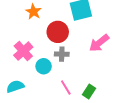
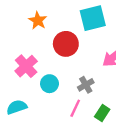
gray cross: (62, 54) -> (86, 85), moved, turned -32
pink line: (66, 87) -> (75, 108), turned 56

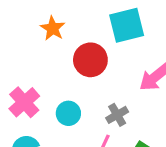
pink cross: (26, 66) -> (24, 102), moved

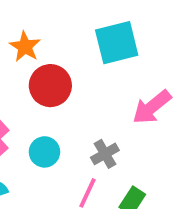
red circle: (90, 60) -> (50, 86), moved

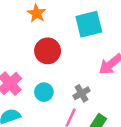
orange star: (25, 47) -> (37, 13), moved

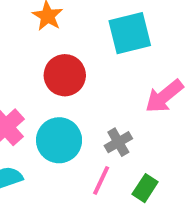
cyan circle: (44, 92) -> (59, 140), size x1.5

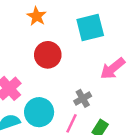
cyan circle: (59, 140) -> (39, 112), moved

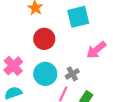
cyan circle: (39, 112) -> (45, 74), moved

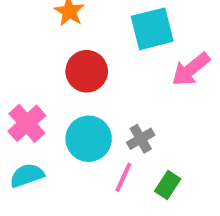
pink arrow: (96, 50) -> (191, 69), moved

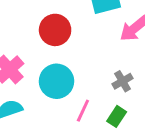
gray cross: (141, 139) -> (122, 81), moved

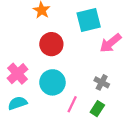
gray cross: (122, 81) -> (102, 82), turned -32

